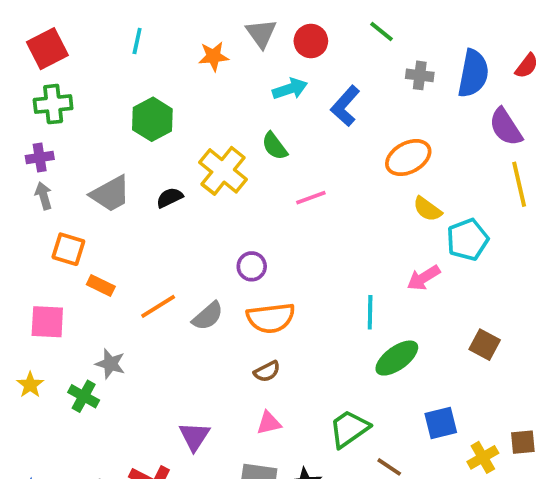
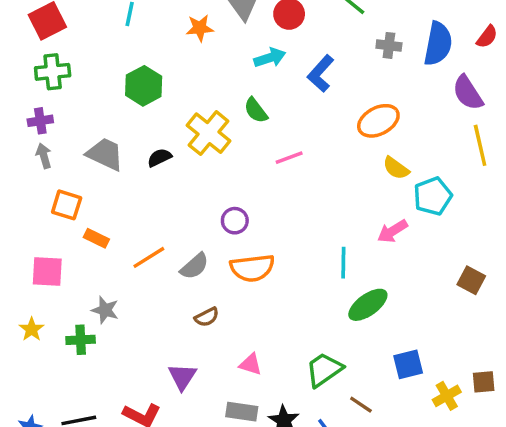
gray trapezoid: (110, 194) -> (105, 154), turned -126
brown square: (485, 345) -> (471, 280), moved
brown semicircle: (267, 371) -> (207, 317), moved
green cross: (84, 396) -> (81, 340), turned -32
pink triangle: (269, 423) -> (251, 364), turned 30

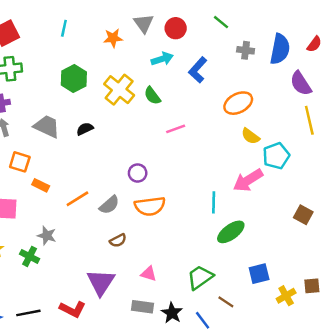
yellow cross: (208, 133) -> (119, 90), moved
pink arrow: (392, 231) -> (248, 180), size x1.4
green cross: (81, 340) -> (30, 256), turned 30
purple triangle: (182, 377) -> (101, 282), size x1.4

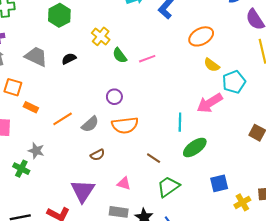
yellow cross: (119, 90) -> (101, 36), moved, size x0.7
green semicircle: (152, 96) -> (120, 55), moved
brown line: (226, 302) -> (154, 158), moved

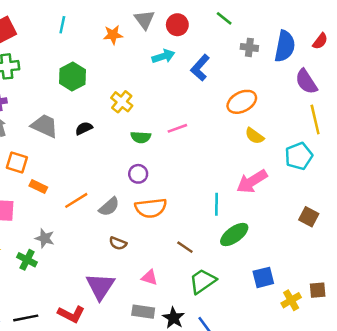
green semicircle: (120, 55) -> (141, 137), moved, turned -49
cyan pentagon: (234, 82) -> (299, 156), moved
brown semicircle: (97, 155) -> (118, 243), turned 48

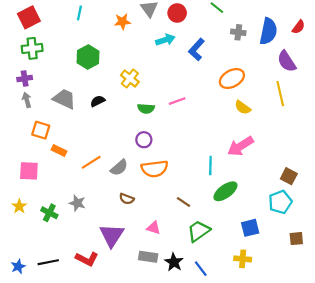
yellow line: (315, 119) -> (280, 94), moved
cyan pentagon: (299, 156) -> (280, 202), moved
gray star: (45, 238) -> (77, 203), moved
yellow cross: (291, 300) -> (243, 259), moved, turned 35

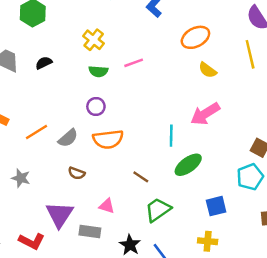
yellow cross: (130, 79) -> (94, 40), moved
gray rectangle: (148, 257) -> (90, 232), moved

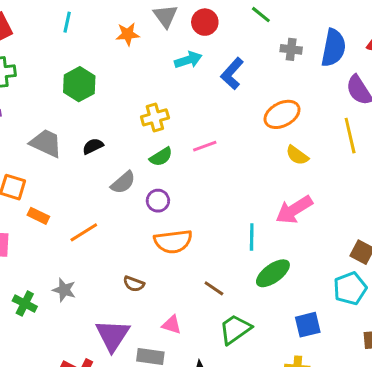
yellow cross: (94, 40) -> (155, 117), turned 35
green semicircle: (98, 71) -> (161, 157), turned -36
gray semicircle: (68, 138) -> (123, 182), moved

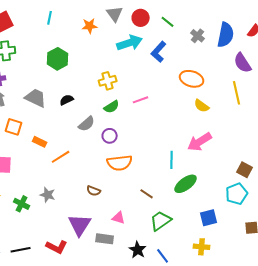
green line: (261, 15) -> (168, 22), moved
gray cross: (291, 49) -> (198, 36), turned 32
cyan arrow: (188, 60) -> (130, 43), size x1.4
orange ellipse: (282, 114) -> (192, 79), turned 45
orange rectangle: (38, 216) -> (40, 142), moved

